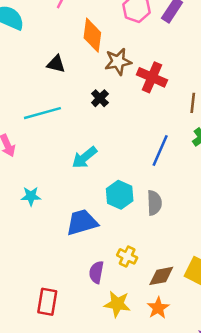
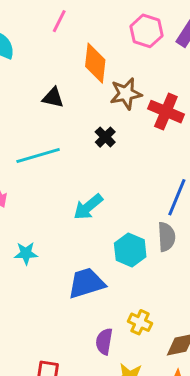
gray semicircle: (154, 203) -> (166, 237), moved

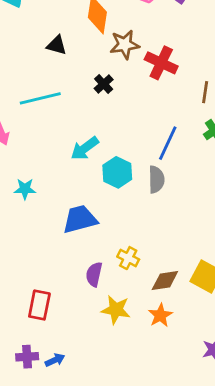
cyan hexagon: (130, 250) -> (117, 172), moved

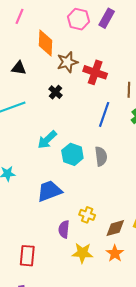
blue line: (168, 143) -> (104, 114), moved

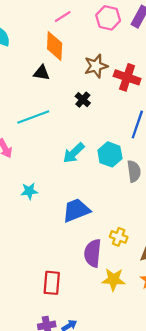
pink line: (19, 16) -> (63, 17), moved, turned 35
orange diamond: (45, 43) -> (55, 46), moved
cyan hexagon: (72, 154) -> (110, 154), moved
purple semicircle: (64, 229) -> (93, 253), size x1.4

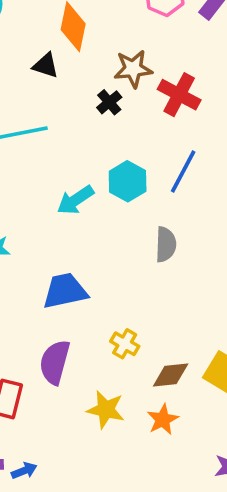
black cross: (83, 100) -> (109, 102), moved
cyan hexagon: (110, 154) -> (128, 181), moved
purple semicircle: (93, 253) -> (55, 362), moved

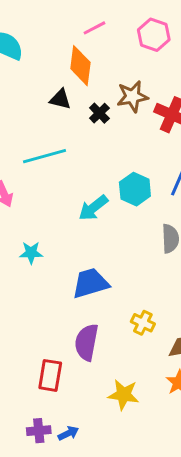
black cross: (109, 102) -> (99, 113), moved
yellow star: (106, 410) -> (124, 395), moved

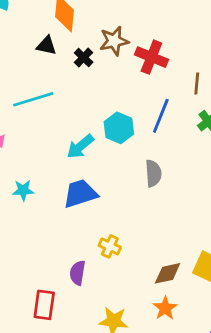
blue trapezoid: (90, 283) -> (80, 194), moved
yellow cross: (143, 323) -> (110, 246), moved
purple semicircle: (87, 342) -> (77, 273), size x0.7

